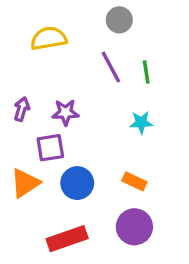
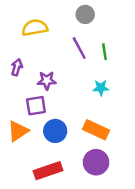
purple arrow: (22, 109) -> (17, 67), moved
orange rectangle: (134, 181) -> (96, 130), size x1.5

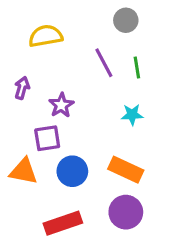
gray circle: (85, 14) -> (126, 20), moved
purple star: (47, 81) -> (61, 105), turned -30
orange triangle: (18, 131) -> (24, 171), turned 45

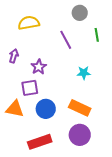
green line: (137, 67) -> (97, 35), moved

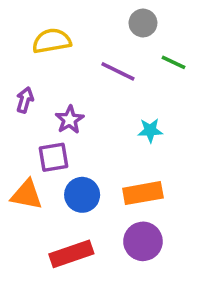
green line: (97, 35) -> (173, 62), turned -56
purple line: (66, 40) -> (118, 71), turned -36
orange rectangle: (80, 108) -> (143, 193), turned -35

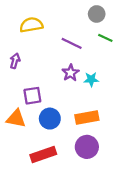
gray circle: (143, 23) -> (97, 14), moved
purple star: (70, 120) -> (71, 73), moved

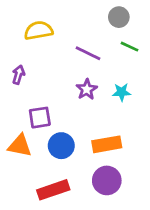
cyan star: (91, 79) -> (122, 92), moved

